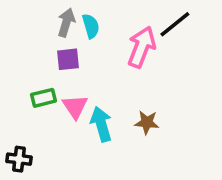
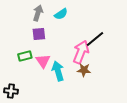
black line: (175, 24) -> (95, 39), moved
cyan semicircle: (91, 26) -> (61, 14), moved, turned 72
pink arrow: (142, 47) -> (81, 52), moved

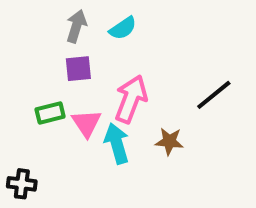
black line: (95, 39) -> (214, 95), moved
pink arrow: (81, 52) -> (131, 99), moved

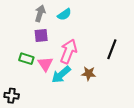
black line: (214, 95) -> (112, 49), turned -30
green rectangle: (50, 113) -> (26, 59), turned 32
cyan arrow: (117, 143) -> (61, 75), turned -114

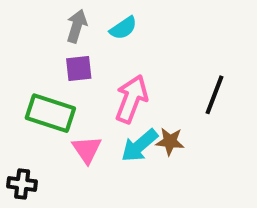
green rectangle: (26, 59) -> (50, 113), size x1.6
pink triangle: (45, 64) -> (87, 150), moved
cyan arrow: (61, 75) -> (140, 145), moved

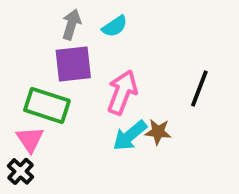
purple square: (79, 69) -> (73, 64), size x1.5
pink triangle: (87, 150) -> (30, 139), moved
black cross: (22, 184) -> (21, 171), turned 36

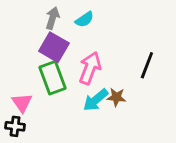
purple square: (73, 64) -> (54, 47), turned 36
green rectangle: (47, 105) -> (53, 78), moved, turned 52
black cross: (21, 171) -> (15, 126), turned -36

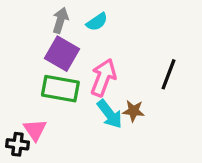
green rectangle: (53, 78) -> (60, 89), turned -60
cyan arrow: (96, 100) -> (110, 114), turned -88
pink triangle: (22, 103) -> (35, 130), moved

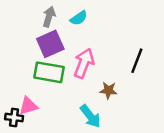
purple square: (62, 54) -> (50, 44), turned 36
cyan arrow: (110, 114) -> (90, 116), moved
pink triangle: (35, 130) -> (28, 106), turned 48

